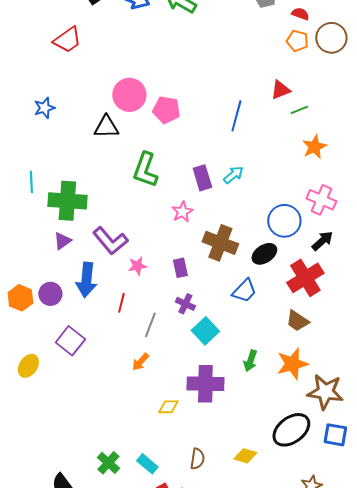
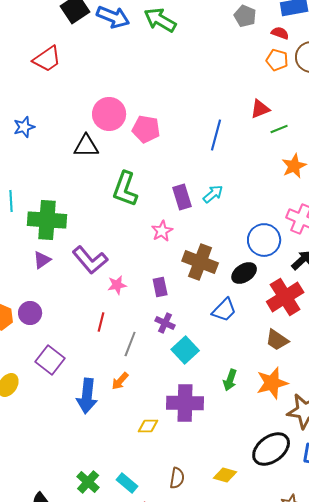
blue arrow: (86, 280) -> (87, 396), moved

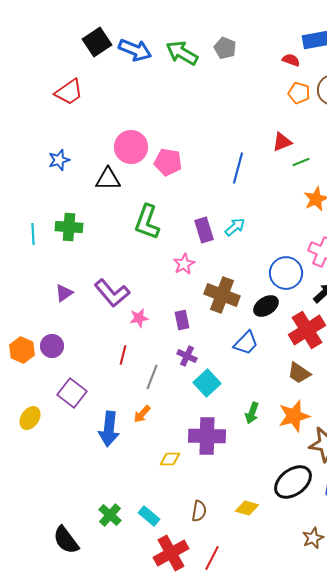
gray pentagon: (245, 16) -> (225, 48), moved
red semicircle: (280, 33) -> (291, 60), moved
blue star: (24, 127) -> (59, 160), moved
green cross: (47, 220) -> (69, 227), moved, size x0.7

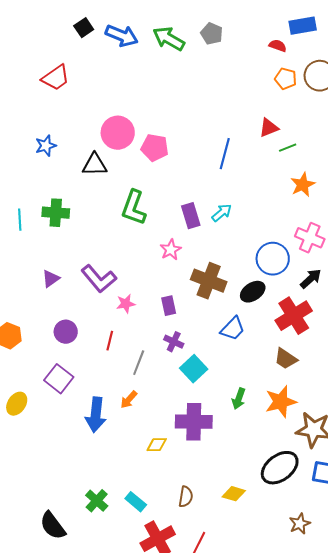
black square: (97, 42) -> (84, 28), size x0.7
purple circle: (52, 346) -> (66, 332), moved

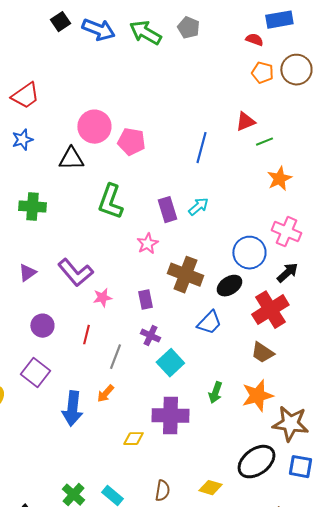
red trapezoid: (56, 78) -> (25, 96), moved

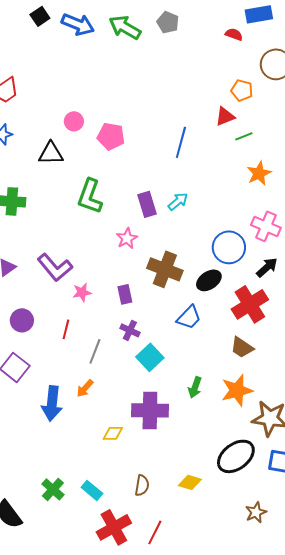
orange pentagon: (262, 73) -> (242, 90), moved
pink circle: (94, 127) -> (74, 121), size x0.6

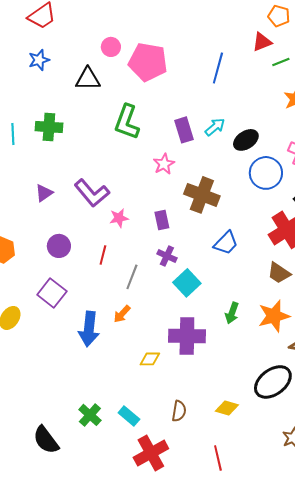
pink pentagon: (111, 136) -> (148, 62), size x1.4
black ellipse: (209, 280) -> (246, 140), moved
red line: (155, 532) -> (218, 458), moved, turned -40

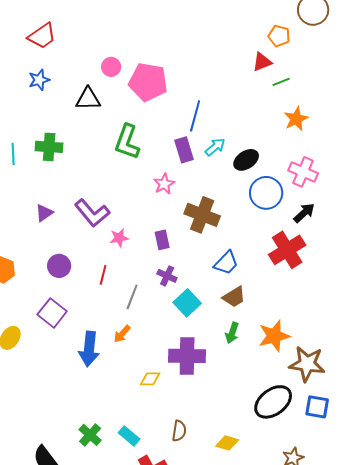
blue line: (218, 68) -> (195, 116), moved
brown trapezoid: (279, 273) -> (234, 297), moved, turned -65
yellow diamond: (227, 408) -> (227, 443), moved

